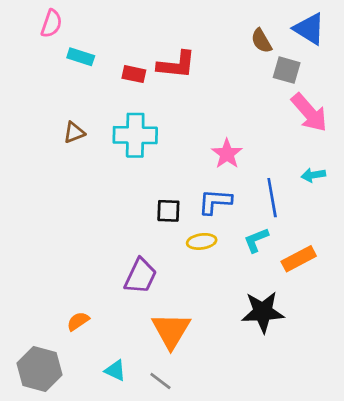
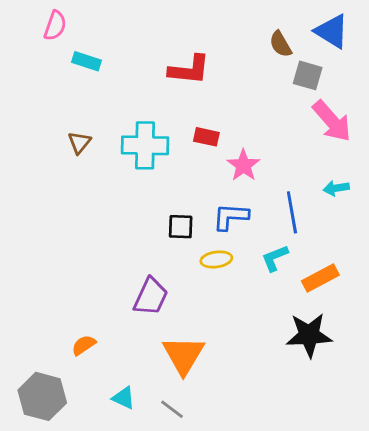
red rectangle: (134, 74) -> (206, 137), moved
brown triangle: (74, 133) -> (79, 143), turned -30
black star: (263, 312) -> (309, 335), moved

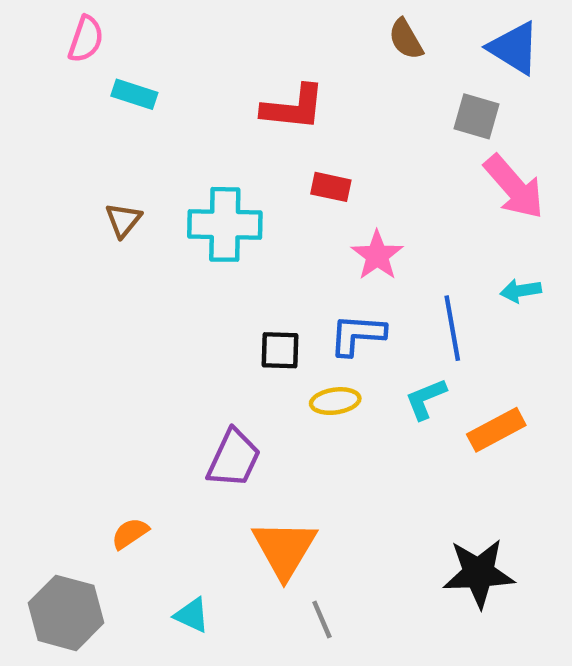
brown semicircle: (280, 44) -> (406, 39), moved
red rectangle: (206, 137) -> (331, 187), moved
black star: (309, 335) -> (479, 573), moved
gray line: (172, 409) -> (322, 620), moved, turned 30

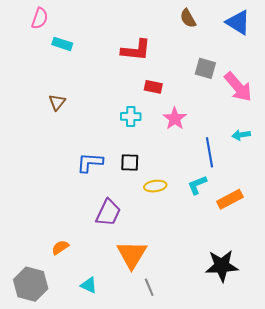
gray square: (476, 116) -> (205, 68), moved
cyan cross: (225, 224) -> (131, 116), moved, size x0.6
blue L-shape: (357, 335) -> (90, 163), moved

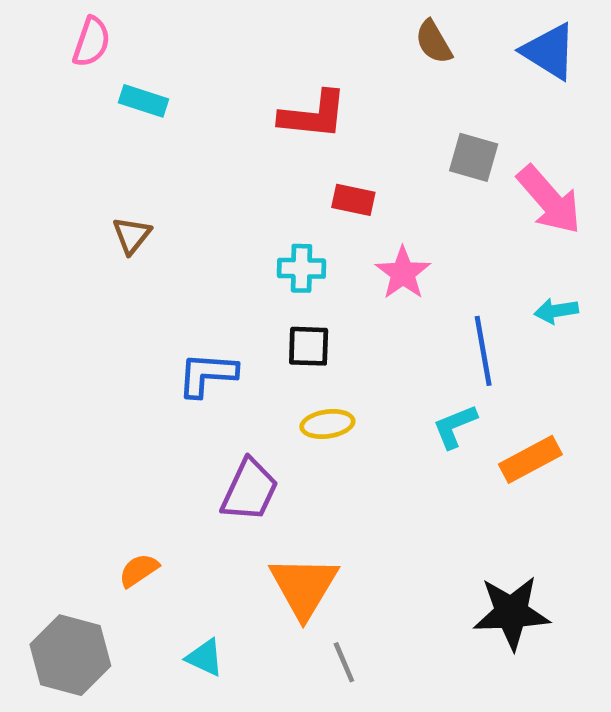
black square: (130, 163) -> (309, 346), moved
yellow ellipse: (155, 186) -> (327, 424), moved

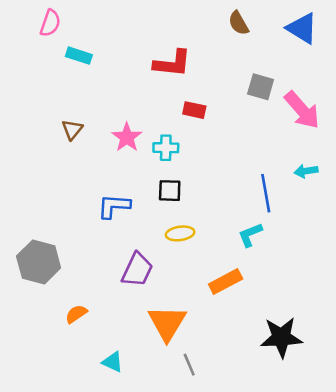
pink star: (403, 273) -> (127, 137), moved
orange rectangle: (530, 459) -> (226, 281), moved
gray hexagon: (70, 655) -> (39, 262), moved

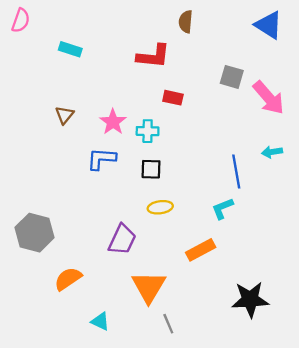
pink semicircle: (50, 23) -> (21, 20), moved
brown semicircle: (239, 23) -> (186, 22), moved, turned 35
blue L-shape: (114, 206) -> (101, 159), moved
orange semicircle: (76, 314) -> (68, 279), size x1.4

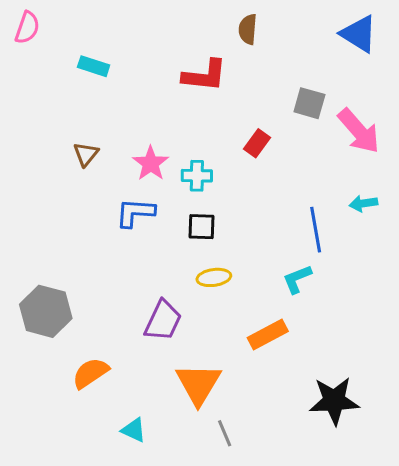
red rectangle: (173, 98) -> (257, 143), moved, turned -66

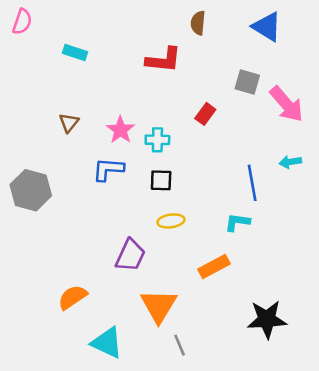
blue triangle: (359, 34) -> (267, 27), moved
cyan L-shape: (297, 279) -> (237, 222), turned 30
gray hexagon: (46, 311) -> (31, 190), moved
cyan triangle: (134, 430) -> (107, 343), size x1.6

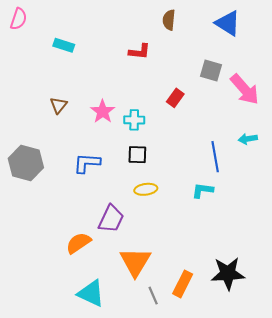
red L-shape: (164, 60) -> (139, 52), size x0.7
blue L-shape: (108, 169) -> (87, 163), moved
orange rectangle: (214, 266) -> (183, 284), moved, turned -35
orange semicircle: (73, 297) -> (78, 243), moved

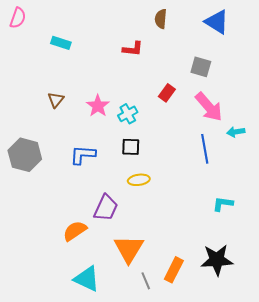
pink arrow: (245, 89) -> (209, 107), moved
cyan cross: (134, 120) -> (128, 114), turned -30
cyan L-shape: (203, 190) -> (223, 204), moved

